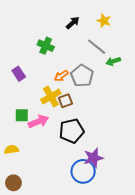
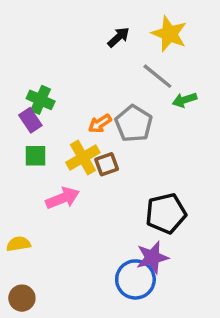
yellow star: (104, 21) -> (169, 34), size x1.5
green cross: (46, 46) -> (41, 100), moved
green square: (22, 115) -> (35, 156), moved
black pentagon: (72, 131) -> (166, 213), moved

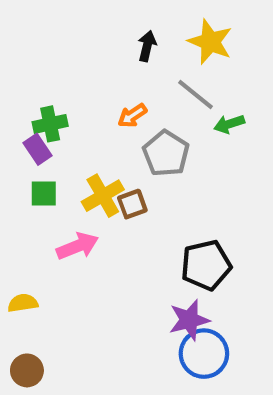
black arrow: (118, 37) -> (147, 46), turned -35
green cross: (41, 100) -> (50, 124), turned -36
orange arrow: (100, 124) -> (132, 116), moved
blue circle: (135, 279) -> (204, 354), moved

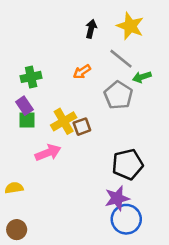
purple rectangle: (37, 149) -> (24, 106), moved
gray pentagon: (166, 153) -> (118, 95), moved

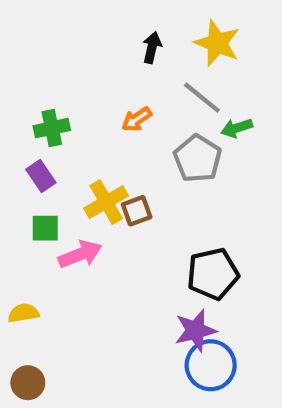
green square: (27, 120) -> (45, 228), moved

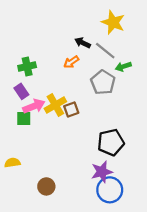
black arrow: (152, 48) -> (83, 43), moved, turned -77
pink arrow: (80, 254) -> (34, 106), moved
brown circle: (28, 383) -> (46, 186), moved

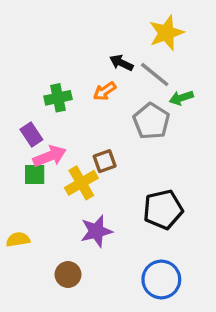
yellow star: (113, 22) -> (166, 33), turned 30
green cross: (27, 67) -> (58, 98), moved
yellow cross: (55, 105) -> (81, 183), moved
purple star: (102, 172) -> (96, 231), moved

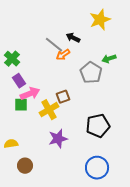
gray line: (155, 75) -> (54, 45), moved
green cross: (58, 98) -> (12, 59), moved, turned -35
brown circle: (68, 274) -> (25, 166), moved

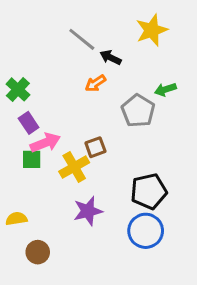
gray line: (54, 45) -> (82, 39), moved
blue circle: (97, 168) -> (146, 231), moved

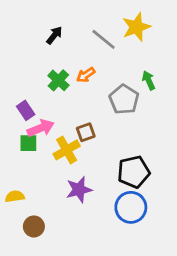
gray line: (82, 39) -> (104, 39), moved
black arrow: (111, 58) -> (54, 35), moved, turned 102
green cross: (18, 89) -> (58, 80), moved
green arrow: (165, 89) -> (149, 80), turned 84

